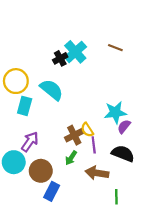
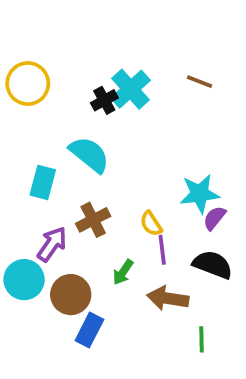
yellow circle: (16, 81) -> (28, 84), moved
brown cross: (74, 135) -> (93, 220), moved

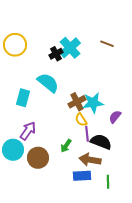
cyan star: (200, 194) -> (93, 103), moved
brown cross: (93, 220) -> (77, 102), moved
black semicircle: (213, 265) -> (101, 142), moved
blue rectangle: (89, 330) -> (82, 176), moved, turned 60

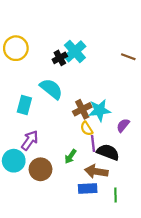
brown line: (107, 44) -> (128, 57), moved

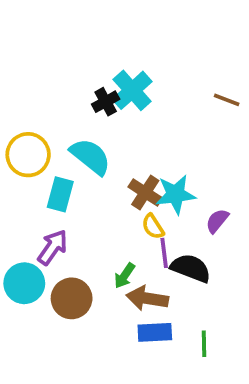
yellow circle: (16, 48) -> (28, 155), moved
cyan rectangle: (24, 105) -> (60, 194), moved
brown cross: (82, 109) -> (145, 192), turned -30
brown arrow: (96, 171) -> (147, 298), moved

